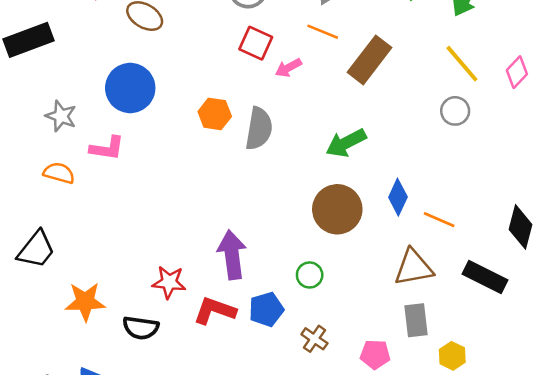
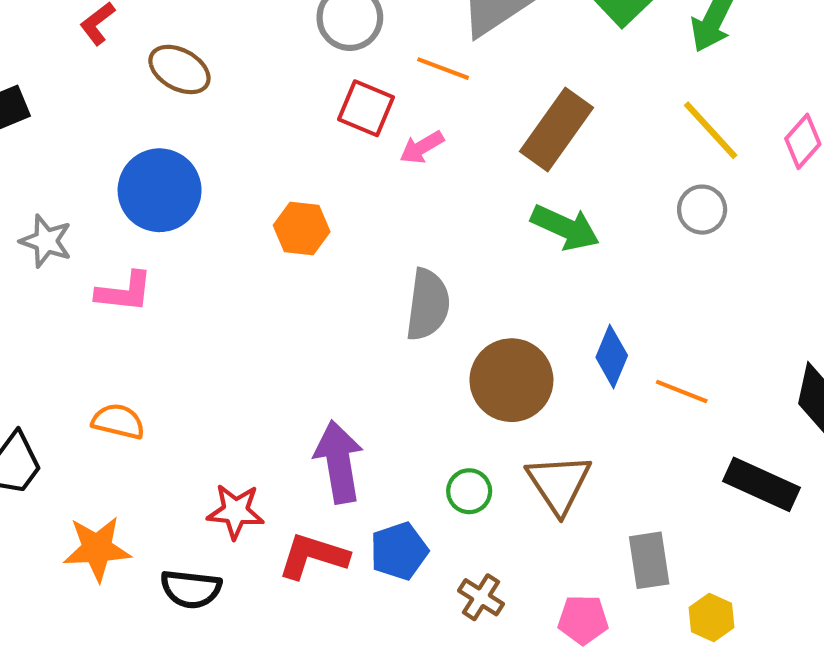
orange line: (323, 32) -> (443, 69), moved
gray semicircle: (259, 129) -> (428, 305), moved
green arrow: (346, 143) -> (565, 228), moved, turned -126
orange semicircle: (59, 173) -> (118, 421), moved
brown triangle: (413, 267) -> (559, 484), moved, turned -51

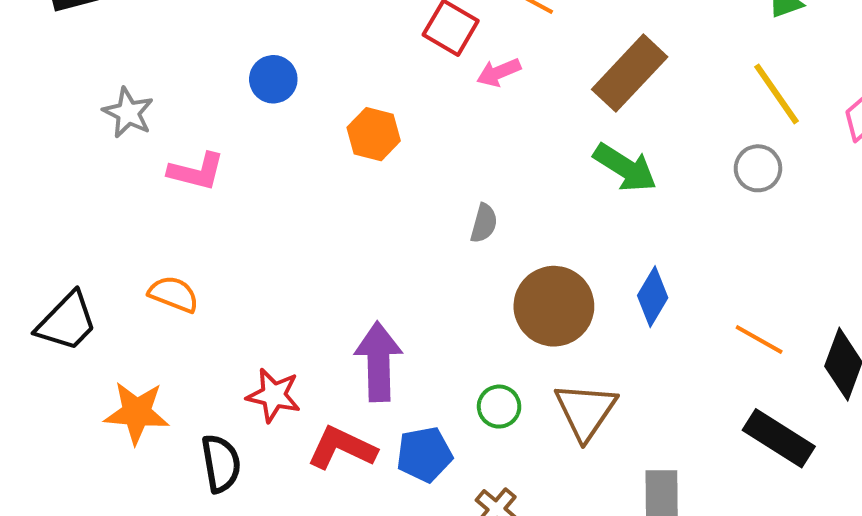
blue circle: (160, 190) -> (273, 79), moved, size x0.6
gray semicircle: (428, 305) -> (484, 223), size x0.6
orange line: (682, 391) -> (759, 339), moved
black semicircle: (191, 589) -> (221, 463), turned -114

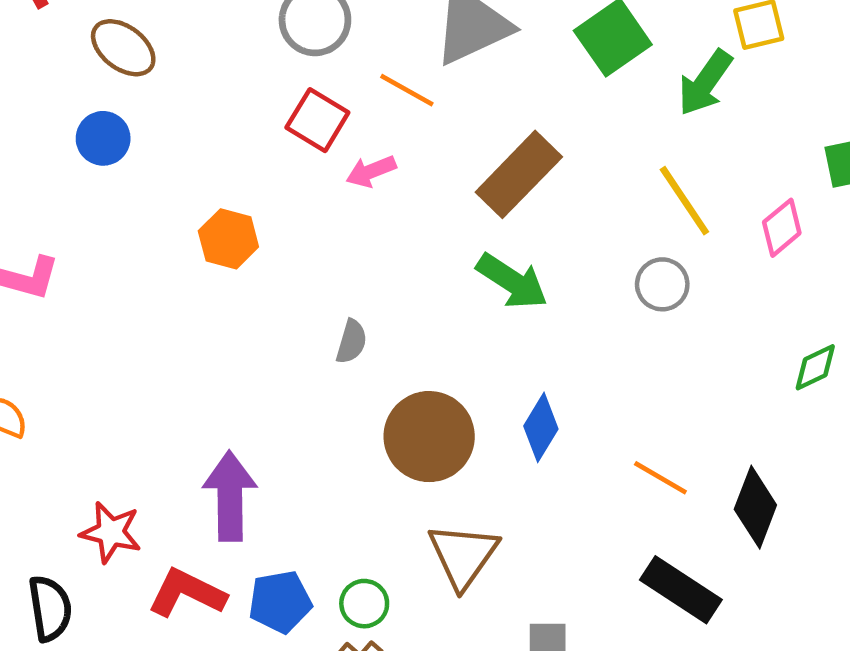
blue circle: (273, 79) -> (103, 138), moved
green circle: (499, 407) -> (364, 604), moved

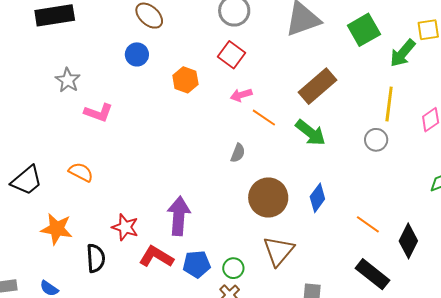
orange line: (407, 90) -> (264, 118), moved
pink arrow: (371, 171) -> (241, 95), moved
yellow line: (684, 201) -> (389, 104), turned 36
orange hexagon: (228, 239) -> (185, 80), moved

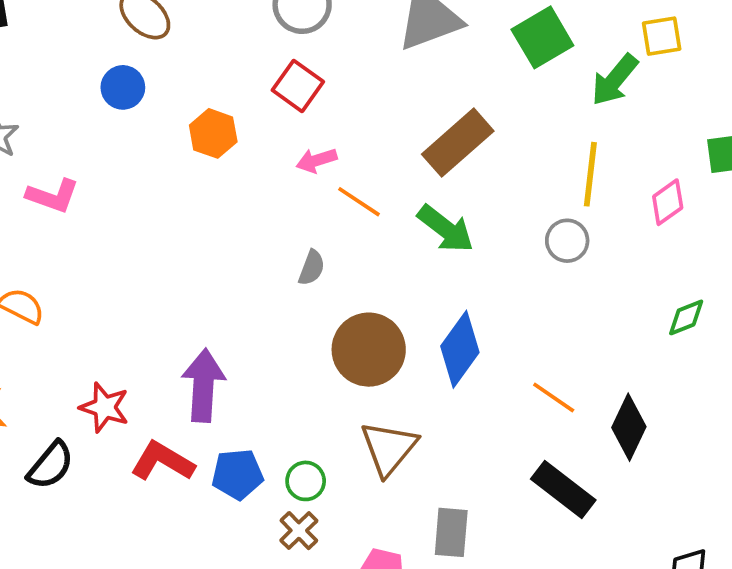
blue diamond: (317, 198) -> (460, 349), size x1.4
black semicircle: (96, 258) -> (50, 465), turned 44

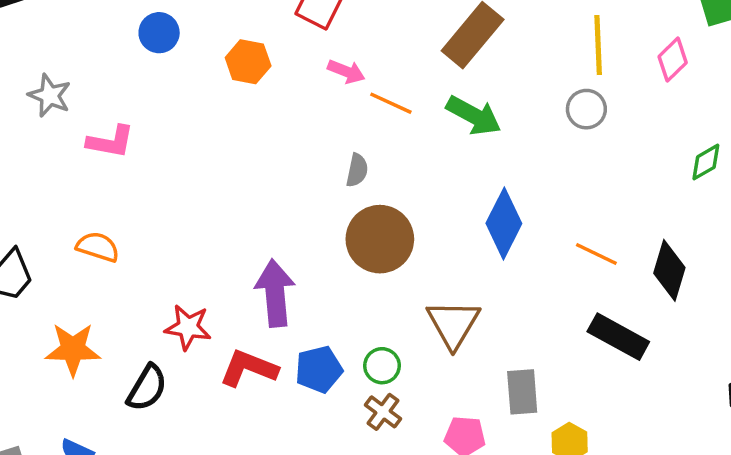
pink arrow: (317, 160) -> (346, 72), turned -132
brown circle: (369, 350) -> (380, 239), moved

